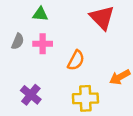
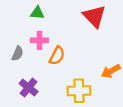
gray semicircle: (18, 41) -> (18, 54), moved
orange semicircle: (76, 60) -> (57, 56), moved

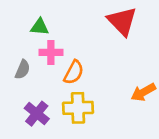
green triangle: (37, 13) -> (40, 27), moved
yellow cross: (79, 91) -> (78, 108), moved

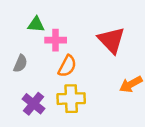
red triangle: (122, 21) -> (111, 40), moved
pink cross: (51, 52) -> (56, 40), moved

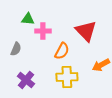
orange semicircle: (67, 66) -> (62, 51), moved
yellow cross: (71, 99) -> (67, 77), moved

